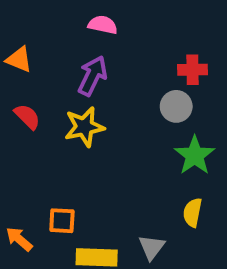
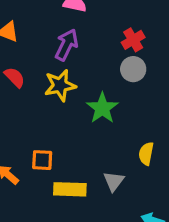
red cross: (193, 70) -> (133, 40), moved, turned -30
green star: (195, 155) -> (102, 108), moved

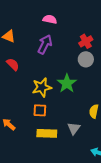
yellow star: (60, 85) -> (42, 87), moved
orange square: (42, 160) -> (40, 110), moved

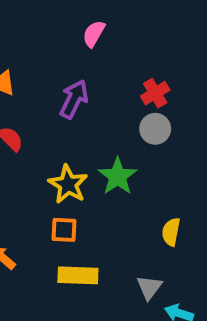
pink semicircle: (50, 19) -> (94, 34), moved, turned -72
yellow star: (42, 87) -> (68, 184), turned -30
gray triangle: (74, 128) -> (149, 287), moved

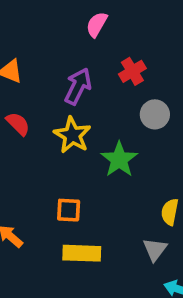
red cross: (155, 93) -> (132, 71), moved
yellow star: (68, 184) -> (72, 135), moved
gray triangle: (149, 287) -> (155, 249), moved

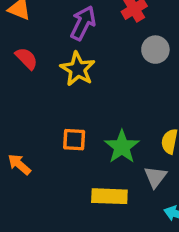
green star: (119, 159) -> (122, 147), moved
yellow rectangle: (82, 253) -> (109, 196), moved

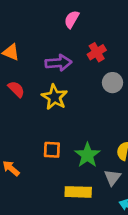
purple arrow: (83, 23) -> (58, 63), turned 60

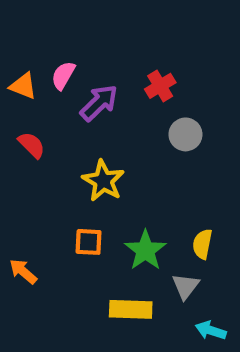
pink semicircle: (72, 19) -> (63, 75), moved
purple arrow: (58, 63) -> (99, 103), turned -40
yellow star: (54, 97) -> (103, 181), moved

